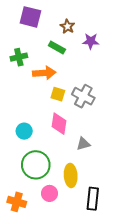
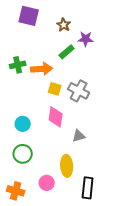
green rectangle: (57, 48) -> (67, 52), moved, turned -70
green cross: (19, 57) -> (18, 65), moved
green circle: (36, 165) -> (23, 154), moved, size x0.7

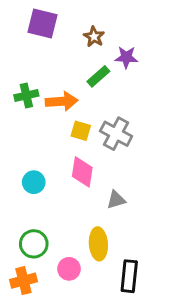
green circle: (23, 154) -> (34, 244), moved
orange cross: (16, 191) -> (23, 281), turned -30

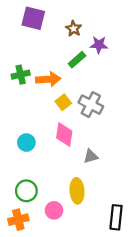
yellow square: (81, 131) -> (63, 102), turned 35
black rectangle: (129, 276) -> (116, 217), moved

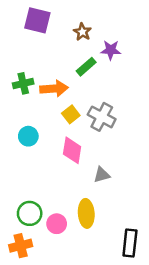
cyan circle: (26, 143) -> (28, 136), moved
pink circle: (54, 210) -> (57, 224), moved

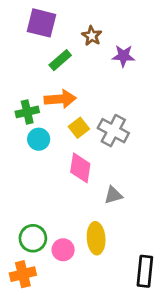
green rectangle: (86, 67) -> (60, 60), moved
green cross: (23, 83) -> (27, 112), moved
cyan circle: (28, 136) -> (39, 139), moved

